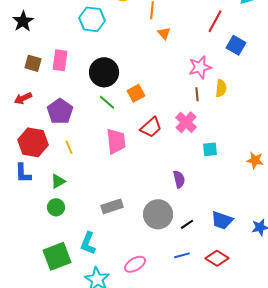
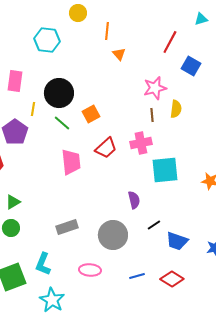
pink cross: (186, 122) -> (141, 143), turned 35
yellow line: (69, 147) -> (33, 109), moved, turned 32
cyan square: (210, 149) -> (165, 170), size x1.8
black line: (187, 224) -> (154, 225), moved
pink ellipse: (135, 264) -> (90, 270), moved, turned 35

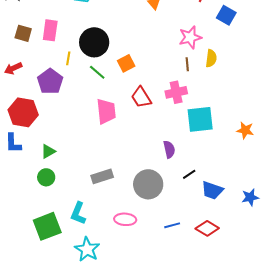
red trapezoid: (106, 148) -> (141, 97), turned 100

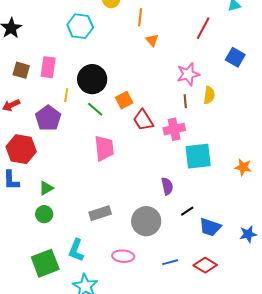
blue square: (226, 15) -> (235, 57), moved
red trapezoid: (141, 97) -> (143, 120), moved

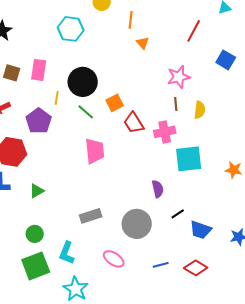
yellow semicircle: (209, 95) -> (200, 110), moved
green circle: (44, 214) -> (35, 234), moved
pink ellipse: (123, 256) -> (114, 259), turned 30

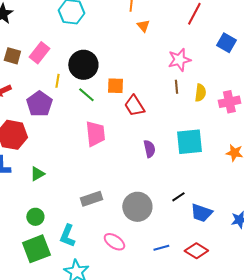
pink rectangle: (39, 70) -> (39, 53), turned 30
orange square: (115, 103) -> (115, 86), turned 30
pink cross: (165, 132) -> (229, 102), moved
purple semicircle: (158, 189) -> (149, 149), moved

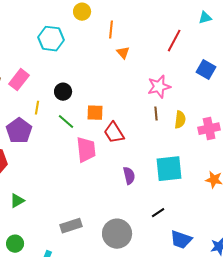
black circle: (83, 65) -> (63, 92), size x0.6
pink trapezoid: (95, 134) -> (86, 150), moved
black line: (178, 197) -> (158, 213), moved

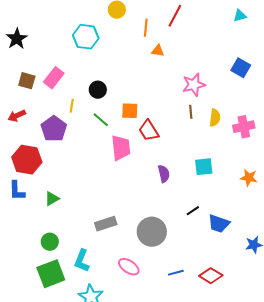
red line: (174, 41) -> (175, 16), moved
orange triangle: (123, 53) -> (158, 51), turned -40
cyan square: (169, 169) -> (204, 167), size x0.7
blue trapezoid: (181, 240) -> (219, 224), moved

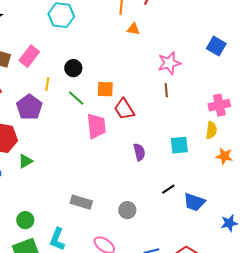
yellow semicircle: (215, 118) -> (211, 130), moved
green triangle: (52, 199) -> (25, 161), moved
gray rectangle: (106, 224) -> (81, 202), turned 35
gray circle: (152, 232) -> (127, 210), size x0.6

